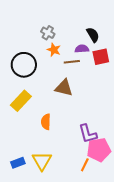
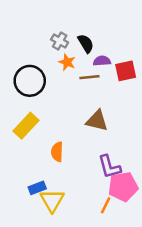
black semicircle: (93, 35) -> (86, 44), moved
brown triangle: (64, 88) -> (97, 121), moved
blue rectangle: (18, 163) -> (37, 188), moved

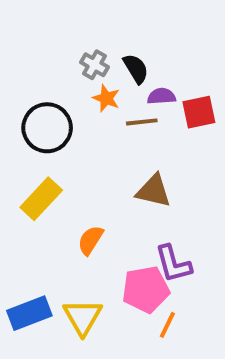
orange semicircle: (57, 152) -> (90, 240), turned 30
pink pentagon: (123, 187) -> (146, 289), moved
blue rectangle: (37, 188) -> (29, 313), moved, size x1.5

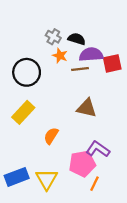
black semicircle: (136, 69) -> (77, 39), turned -42
purple semicircle: (161, 96) -> (91, 55), size x1.5
purple L-shape: (173, 264) -> (98, 149), turned 140

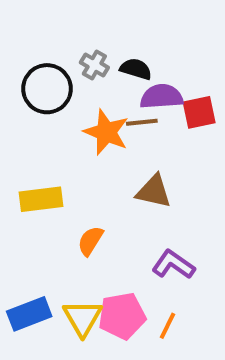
orange star: (60, 56) -> (106, 132), moved, size x1.6
black circle: (27, 72) -> (47, 89), moved
yellow rectangle: (23, 112) -> (41, 199), turned 40
pink pentagon: (82, 164) -> (122, 316), moved

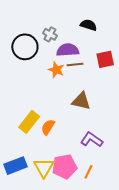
black semicircle: (136, 69) -> (88, 25), moved
purple semicircle: (162, 97) -> (68, 50), moved
orange star: (106, 132) -> (56, 70), size x0.7
yellow rectangle: (41, 199) -> (29, 122), moved, turned -45

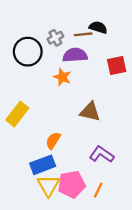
gray cross: (50, 34) -> (55, 38), turned 32
brown line: (75, 65) -> (83, 34), moved
yellow rectangle: (29, 122) -> (17, 114), moved
blue rectangle: (16, 166) -> (43, 165), moved

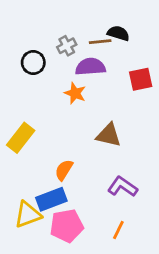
black circle: (28, 52) -> (33, 63), size x0.7
pink pentagon: (72, 184) -> (67, 226), moved
yellow triangle: (48, 186) -> (28, 215), moved, turned 40

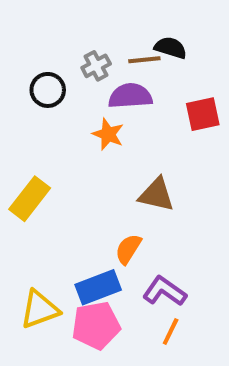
orange semicircle: (64, 170) -> (128, 249), moved
purple L-shape: (123, 187) -> (164, 291), moved
blue rectangle: (51, 199) -> (98, 287), moved

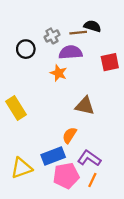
yellow rectangle: (30, 199) -> (16, 108), turned -70
pink pentagon: (96, 325) -> (66, 176), moved

